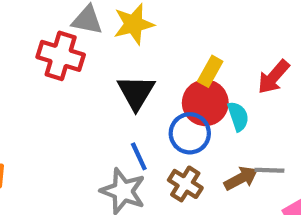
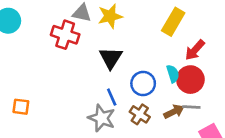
yellow rectangle: (210, 71) -> (173, 22), moved, size x1.5
red circle: (205, 103) -> (190, 80), moved

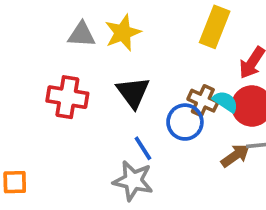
red cross: (65, 35) -> (67, 97), moved
cyan semicircle: (173, 74) -> (225, 102), turned -30
brown cross: (140, 114) -> (203, 101), moved

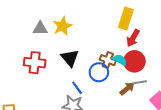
yellow rectangle: (215, 27) -> (126, 18), moved

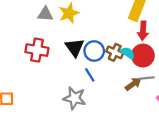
red arrow: (133, 38) -> (143, 31), turned -30
blue circle: (99, 72) -> (94, 51), moved
blue line: (77, 88) -> (90, 75), moved

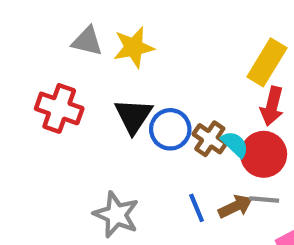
blue line: (90, 75) -> (197, 208), moved

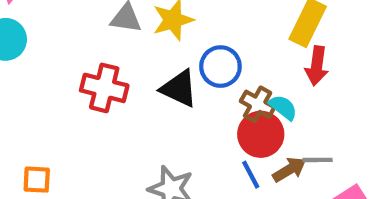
black triangle: (133, 116) -> (179, 89), turned -33
blue circle: (170, 129) -> (220, 67), moved
red circle: (264, 154) -> (261, 134), moved

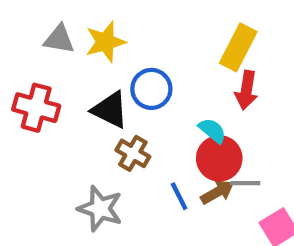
brown cross: (258, 104) -> (133, 153), moved
red circle: (261, 134) -> (219, 158), moved

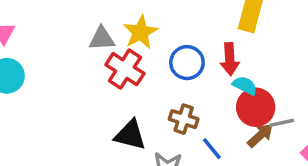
red arrow: (246, 90) -> (230, 59), moved
red cross: (36, 108) -> (125, 69), moved, turned 30
black triangle: (110, 110) -> (130, 135), moved
blue line: (179, 196) -> (212, 149), moved

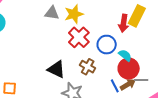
red arrow: (230, 59) -> (124, 23), moved
blue circle: (187, 63) -> (107, 45), moved
red cross: (125, 69) -> (79, 37), moved
blue line: (212, 149) -> (115, 86), moved

